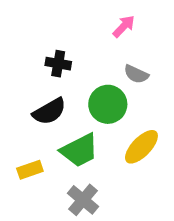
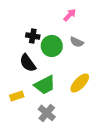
green circle: (108, 104) -> (52, 46), moved
black semicircle: (49, 111) -> (28, 63), turned 84

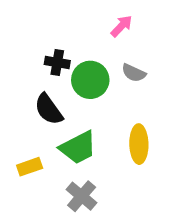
yellow ellipse: (80, 83) -> (139, 144), turned -45

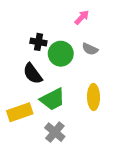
yellow rectangle: (30, 167) -> (20, 112), size x1.5

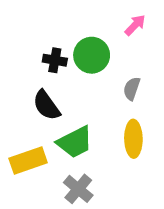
pink arrow: (82, 17) -> (135, 25), moved
gray semicircle: (90, 49) -> (132, 89), moved, turned 84
green circle: (61, 54) -> (92, 55), moved

